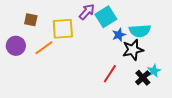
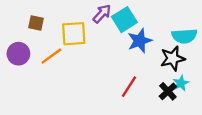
cyan semicircle: (140, 31) -> (184, 36), moved
blue star: (119, 35) -> (140, 41), size x1.5
black star: (133, 50) -> (173, 58), moved

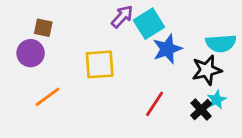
yellow square: (74, 34) -> (100, 64), moved
purple circle: (18, 54) -> (31, 53), moved
orange line: (51, 56) -> (47, 97), moved

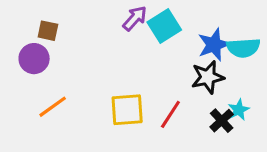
blue star: (167, 49) -> (214, 45), moved
yellow square: (100, 64) -> (127, 110), moved
black star: (207, 70) -> (208, 77), moved

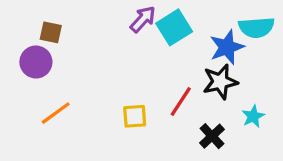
cyan semicircle: (243, 48) -> (256, 27), moved
yellow square: (127, 110) -> (135, 116), size x0.7
red line: (170, 114) -> (181, 101), moved
black cross: (222, 121) -> (212, 136), moved

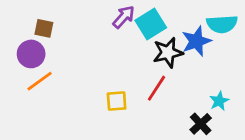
black star: (220, 82) -> (168, 53), moved
orange line: (56, 113) -> (40, 81), moved
black cross: (212, 136) -> (201, 124), moved

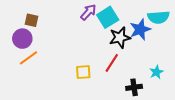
black cross: (201, 124) -> (134, 87), moved, turned 35

